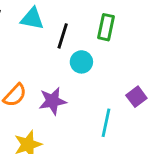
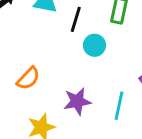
purple star: (52, 101) -> (77, 101), moved

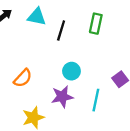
cyan circle: (95, 45) -> (71, 71), moved

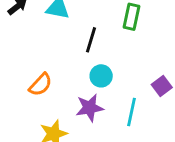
black line: (61, 31) -> (91, 40), moved

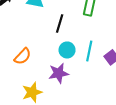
cyan line: (131, 112) -> (89, 51), moved

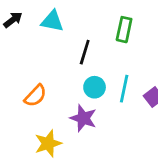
purple star: (59, 73) -> (83, 118), turned 30

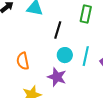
orange semicircle: (35, 96) -> (23, 61), turned 126

